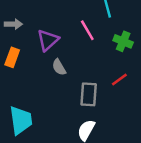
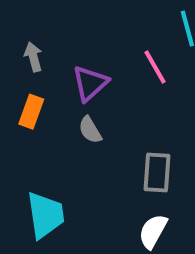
gray arrow: (13, 24) -> (33, 57), turned -105
gray semicircle: (59, 67) -> (90, 130), moved

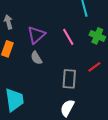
pink line: (155, 67) -> (68, 37), moved

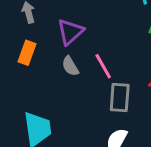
pink line: (68, 37) -> (103, 66), moved

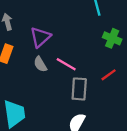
pink line: (103, 66) -> (66, 64), turned -30

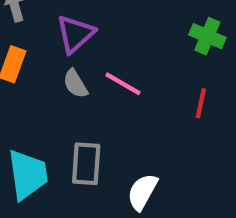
red line: (109, 75) -> (201, 103), turned -42
gray rectangle: (79, 89) -> (86, 164), moved

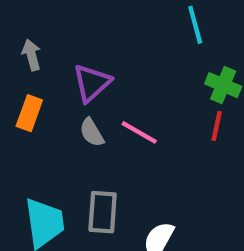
red line: (201, 103) -> (217, 126), moved

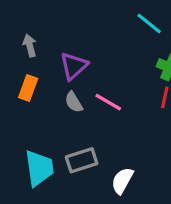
cyan line: (195, 25) -> (149, 24), turned -36
gray rectangle: (103, 212) -> (82, 160), turned 68

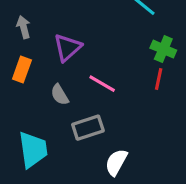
gray semicircle: (74, 102) -> (60, 95), moved
gray rectangle: (82, 160) -> (88, 128), moved

